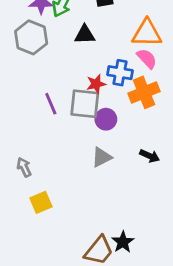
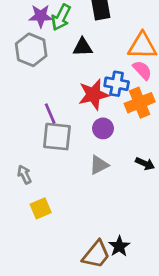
red star: (96, 84) -> (93, 95), size x1.6
gray square: (85, 104) -> (57, 137), moved

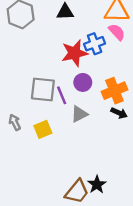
blue cross: (117, 84) -> (95, 44), turned -30
orange cross: (140, 103) -> (114, 91), moved
purple line: (50, 114) -> (62, 95), moved
yellow square: (41, 208) -> (43, 129), moved

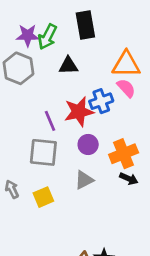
purple line: (62, 95) -> (50, 121), moved

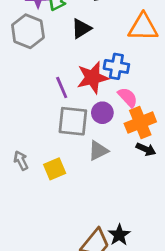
black triangle: (68, 66) -> (81, 28), turned -30
pink semicircle: (126, 88) -> (128, 97), moved
blue cross: (101, 101) -> (116, 66), turned 30
gray square: (43, 152) -> (73, 121), moved

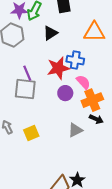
purple line: (62, 87) -> (27, 73), moved
gray square: (73, 121) -> (25, 89), moved
gray triangle: (98, 151) -> (75, 130), moved

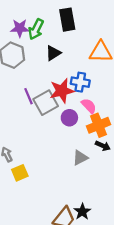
gray square: (25, 89) -> (46, 103), moved, turned -35
yellow square: (31, 133) -> (20, 173), moved

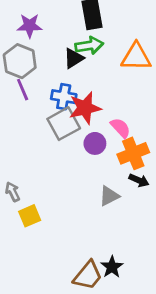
green arrow: (36, 29) -> (89, 46), moved, turned -126
blue cross: (80, 82) -> (64, 97), moved
purple line: (28, 96) -> (23, 90), moved

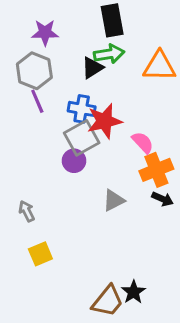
purple circle: (95, 143) -> (74, 161), moved
gray triangle: (109, 196) -> (114, 200), moved
yellow square: (30, 216) -> (40, 254), moved

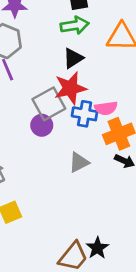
black triangle: (92, 68) -> (73, 58), moved
blue cross: (82, 109) -> (85, 114), moved
pink semicircle: (143, 142) -> (106, 108), turned 125

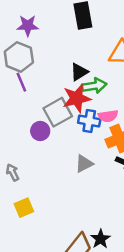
green arrow: (75, 25) -> (94, 86), moved
purple circle: (42, 125) -> (40, 131), moved

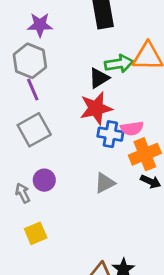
green arrow: (94, 86) -> (119, 64), moved
gray square: (58, 112) -> (34, 130), moved
purple circle: (40, 131) -> (44, 180), moved

